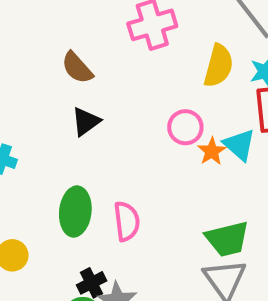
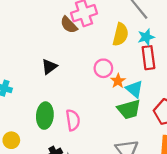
brown semicircle: (77, 68) -> (69, 25), moved
cyan triangle: (239, 145) -> (134, 89), moved
green trapezoid: (227, 239) -> (129, 109), moved

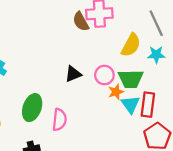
red rectangle: (148, 58) -> (148, 105), moved
black triangle: (49, 67) -> (73, 74), moved
green trapezoid: (129, 109) -> (131, 79), moved

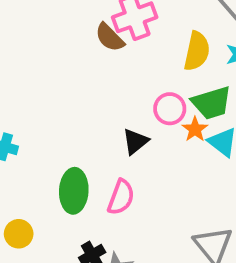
black triangle: (73, 74) -> (135, 141), moved
pink semicircle: (59, 120) -> (121, 197), turned 30

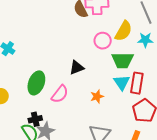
pink circle: (170, 109) -> (103, 41), moved
orange star: (195, 129) -> (97, 96), moved

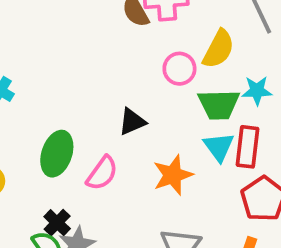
cyan star: (145, 40) -> (257, 91), moved
orange star: (97, 96) -> (173, 175), size x1.5
black cross: (35, 119) -> (57, 223), turned -32

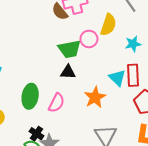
green trapezoid: (219, 105) -> (69, 49), moved
black triangle: (132, 122) -> (68, 72), turned 35

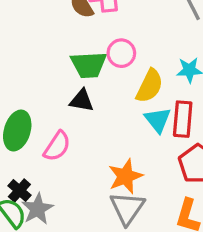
yellow semicircle: (108, 25) -> (150, 86), moved
orange star: (95, 97) -> (125, 176), moved

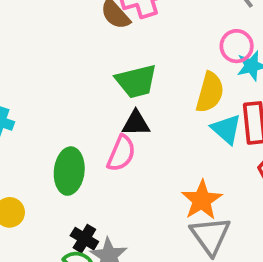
pink circle: (121, 53) -> (237, 46), moved
pink semicircle: (57, 146) -> (121, 153), moved

